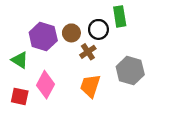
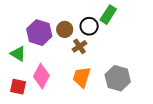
green rectangle: (120, 16) -> (108, 15), turned 42
gray hexagon: (130, 71) -> (118, 78), moved

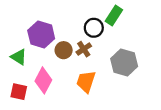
brown circle: (65, 29) -> (64, 50), moved
gray hexagon: (118, 78) -> (124, 63), moved

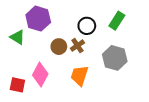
green rectangle: (114, 15) -> (117, 21), moved
purple hexagon: (41, 35) -> (38, 19), moved
green triangle: (19, 57) -> (17, 37), moved

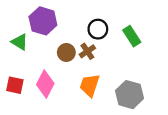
green rectangle: (117, 21) -> (132, 36), moved, turned -66
gray hexagon: (115, 58) -> (129, 95), moved
red square: (17, 85) -> (15, 85), moved

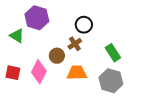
green rectangle: (132, 36) -> (113, 53), moved
brown circle: (66, 52) -> (57, 56), moved
orange trapezoid: (90, 85) -> (77, 73), turned 70

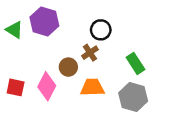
green triangle: (17, 36) -> (14, 30), moved

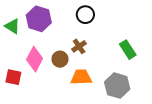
black circle: (101, 30) -> (85, 15), moved
green rectangle: (136, 63) -> (128, 50), moved
pink diamond: (47, 86) -> (35, 59), moved

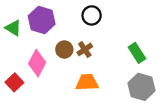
brown circle: (60, 59) -> (64, 49), moved
red square: (13, 77) -> (14, 82), turned 35
gray hexagon: (117, 86) -> (141, 87), moved

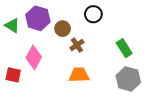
black circle: (92, 15) -> (93, 14), moved
brown circle: (64, 49) -> (63, 29), moved
red square: (14, 82) -> (13, 75), turned -35

